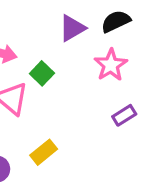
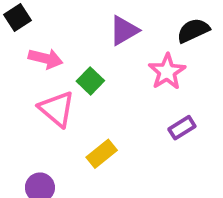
black semicircle: (116, 21) -> (193, 30), moved
yellow rectangle: (44, 152) -> (102, 154), moved

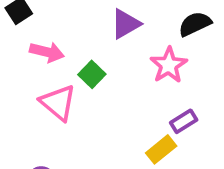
yellow rectangle: (102, 154) -> (161, 149), moved

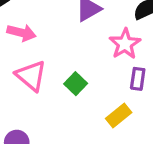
green square: (92, 74) -> (76, 84), moved
purple rectangle: (184, 121) -> (138, 79), moved, turned -50

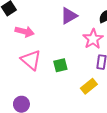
green square: (76, 84) -> (60, 65), turned 32

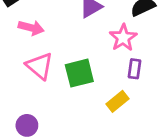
green square: (60, 65) -> (79, 73), size x1.5

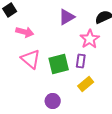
purple rectangle: (134, 69) -> (81, 61), moved
purple circle: (27, 125) -> (53, 101), moved

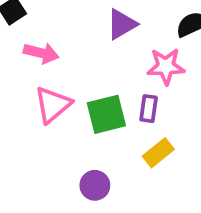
pink star: (90, 39) -> (166, 66), turned 30
pink triangle: (31, 59) -> (53, 105), turned 40

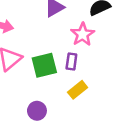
pink star: (166, 66) -> (83, 34), turned -30

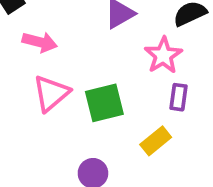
purple rectangle: (71, 61) -> (179, 97), moved

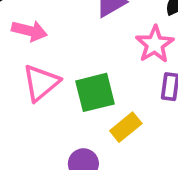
yellow rectangle: (156, 141) -> (126, 127), moved

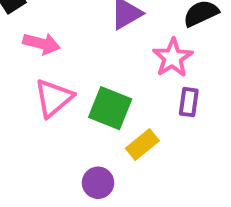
green square: (95, 92) -> (110, 108), turned 36

